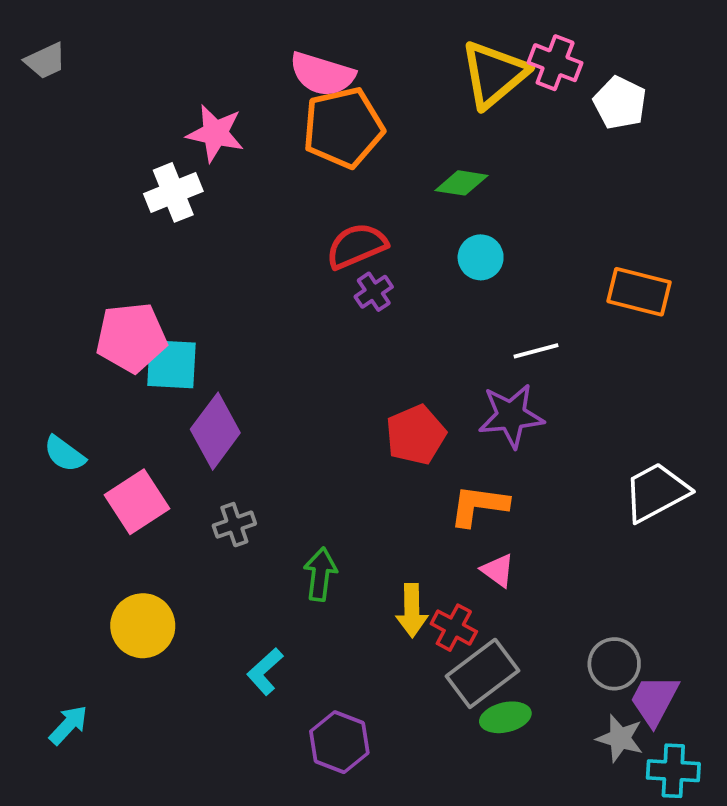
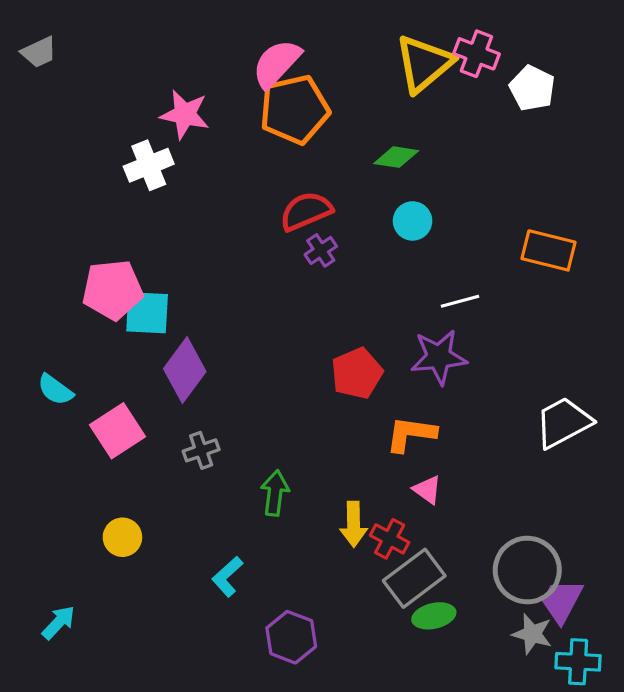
pink semicircle: (322, 74) -> (277, 64), turned 116
yellow circle: (143, 626) -> (122, 537), size x0.7
gray circle: (614, 664) -> (527, 570), size x1.5

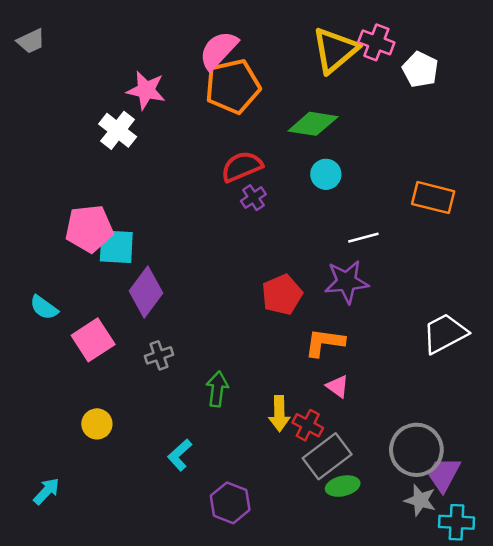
green diamond: (396, 157) -> (313, 124), size x1.4
white cross: (149, 165) -> (118, 130), turned -30

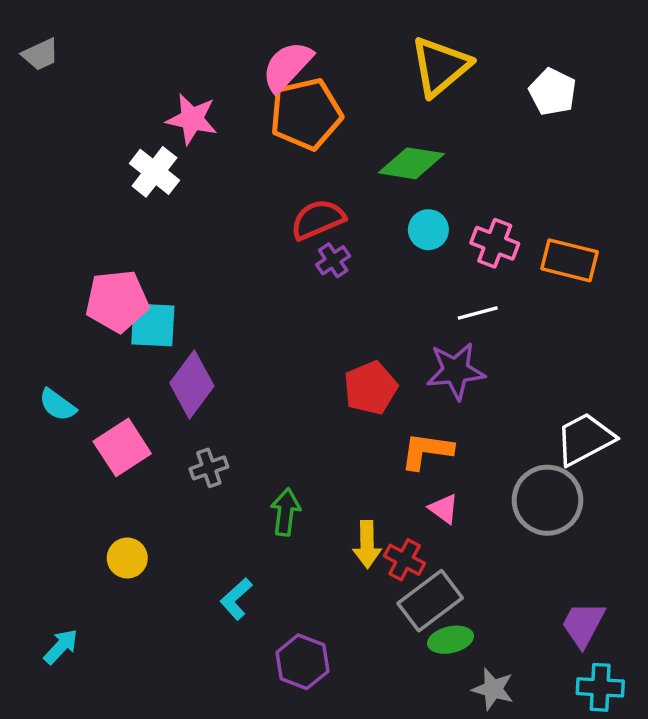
pink cross: (376, 42) -> (495, 243), moved
gray circle: (416, 450) -> (547, 500), moved
gray star: (420, 500) -> (493, 689), moved

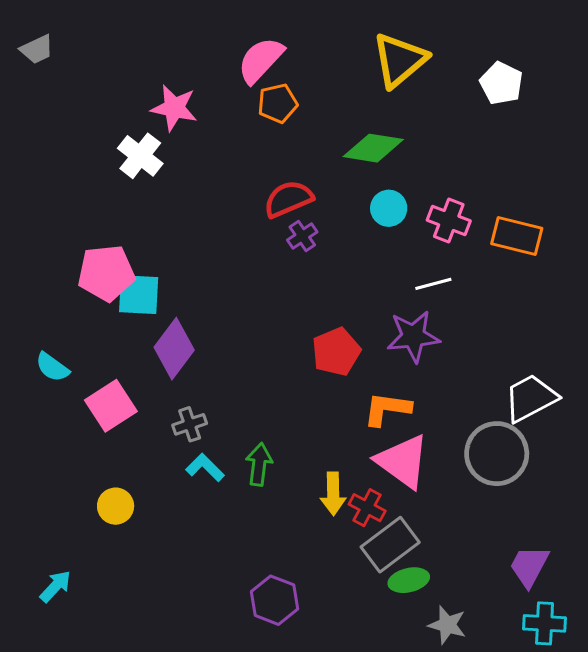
orange pentagon: (306, 114) -> (278, 103), size x0.6
pink triangle: (444, 509) -> (403, 461), size x2.0
cyan L-shape: (236, 599) -> (205, 467), moved, turned 87

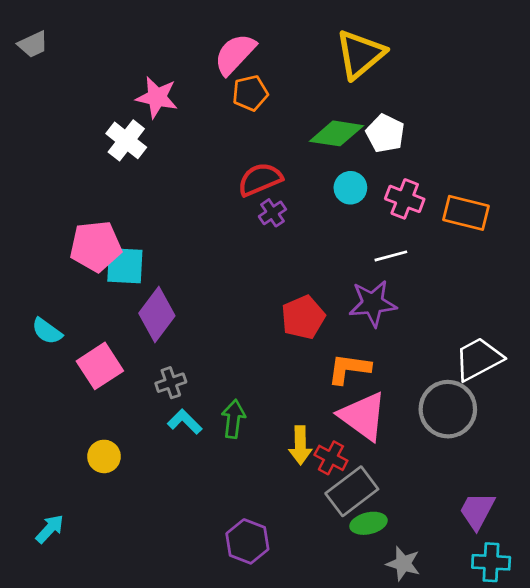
white pentagon: (501, 83) -> (385, 133), moved

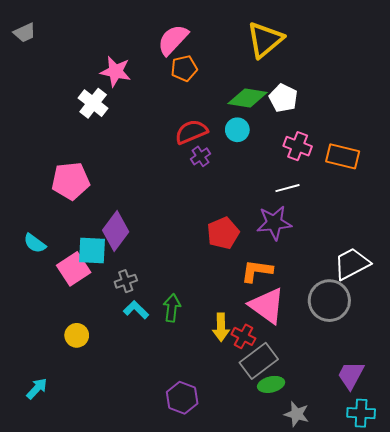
cyan circle: (350, 188) -> (237, 130), moved
cyan square: (125, 266) -> (92, 250), moved

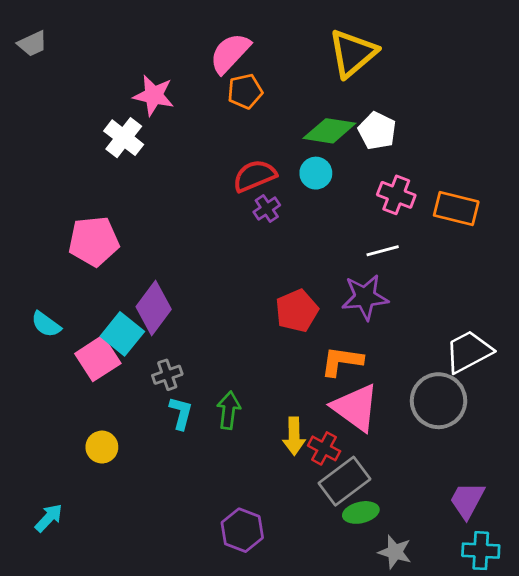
cyan square: (92, 250) -> (122, 334), turned 36
cyan L-shape: (136, 310) -> (181, 413), turned 60

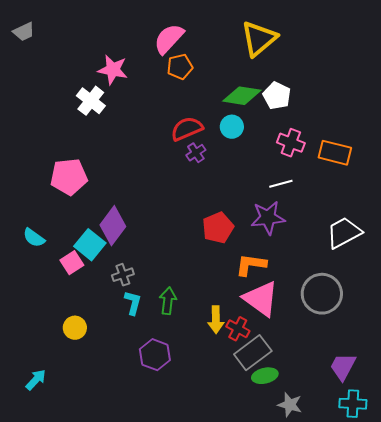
white trapezoid: (469, 352) -> (344, 233), moved
pink square: (98, 358) -> (72, 263), size x0.7
purple hexagon: (242, 530) -> (155, 355), moved

